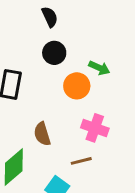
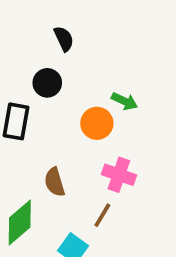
black circle: (54, 53) -> (47, 83), moved
brown line: (81, 161) -> (102, 215), turned -45

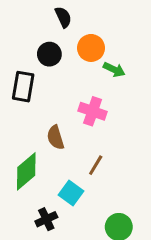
orange circle: (97, 123) -> (91, 48), moved
pink cross: (119, 175) -> (93, 111), moved

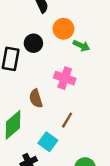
black circle: (49, 54) -> (33, 43), moved

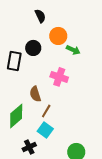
brown line: (67, 120) -> (46, 111), moved

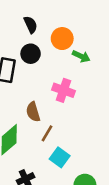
black semicircle: (40, 16) -> (31, 25), moved
cyan square: (45, 130) -> (60, 157), moved

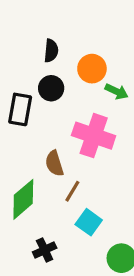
black semicircle: (31, 25) -> (51, 51), turned 30
pink cross: (63, 90) -> (94, 136), size x1.4

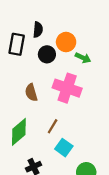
black circle: (51, 88) -> (47, 54), moved
black rectangle: (20, 109) -> (17, 44), moved
brown semicircle: (54, 163) -> (31, 93), moved

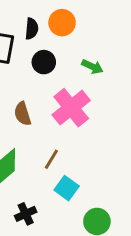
orange circle: (66, 42) -> (62, 23), moved
pink cross: (67, 88) -> (71, 108), turned 32

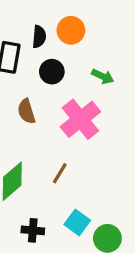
brown semicircle: (23, 114) -> (26, 111), moved
cyan square: (67, 188) -> (77, 222), moved
black cross: (26, 214) -> (33, 230), turned 30

